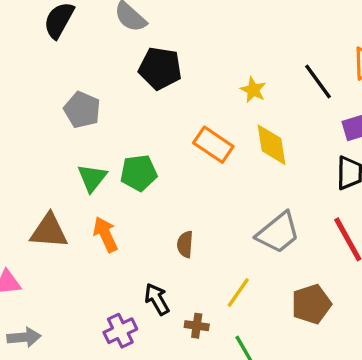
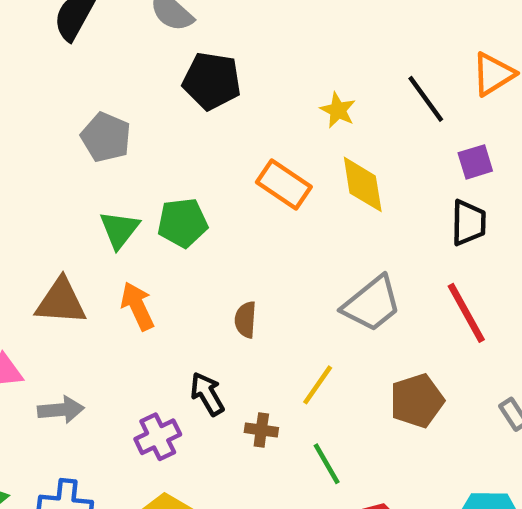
gray arrow: (24, 337) -> (61, 410), moved

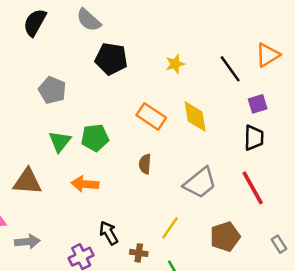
yellow star: (338, 110) -> (175, 64), moved, turned 30
orange arrow: (137, 306) -> (85, 184), moved, turned -60
brown semicircle: (246, 320) -> (145, 164), moved

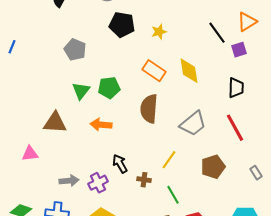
yellow star: (175, 64) -> (159, 32), moved
purple square: (258, 104) -> (239, 50), moved
brown semicircle: (145, 164) -> (149, 109), size x1.8
gray arrow: (27, 242) -> (69, 181), moved

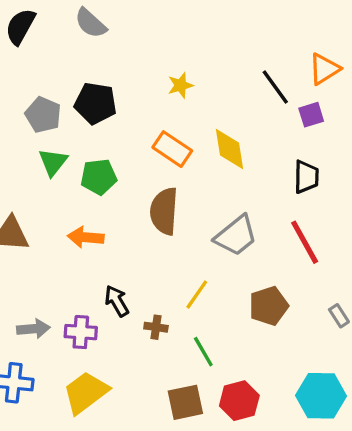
black pentagon: (122, 25) -> (95, 103), moved
green triangle: (81, 91) -> (53, 162), moved
purple cross: (98, 183) -> (81, 332), turned 30

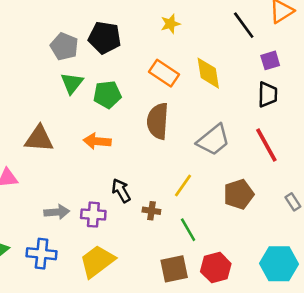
purple square: (311, 115) -> (270, 60), moved

